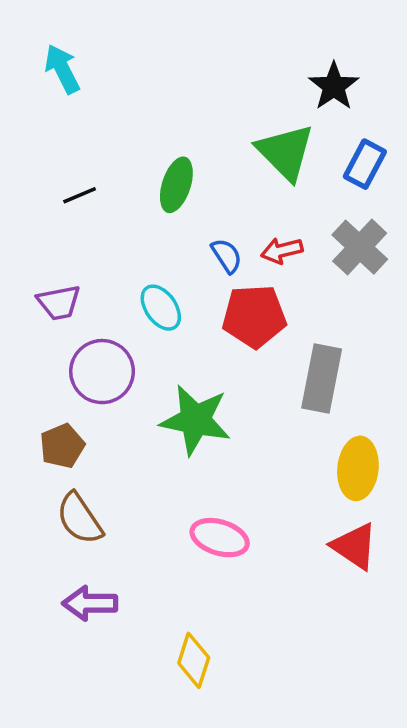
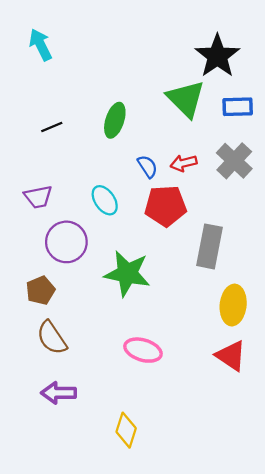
black star: (334, 86) -> (217, 56), size x1.4
blue rectangle: (365, 164) -> (238, 107), turned 60

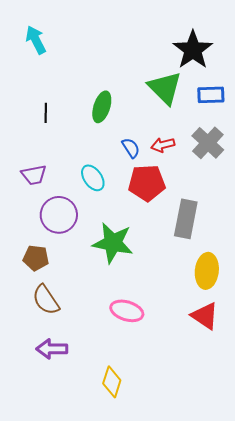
black line: (52, 127) -> (46, 113), turned -66
brown pentagon: (40, 290) -> (36, 258), turned 30

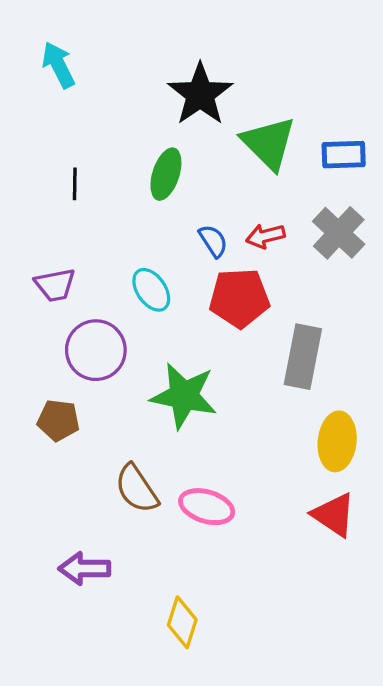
black star: (193, 50) -> (200, 94), moved
brown semicircle: (46, 300) -> (137, 489), moved

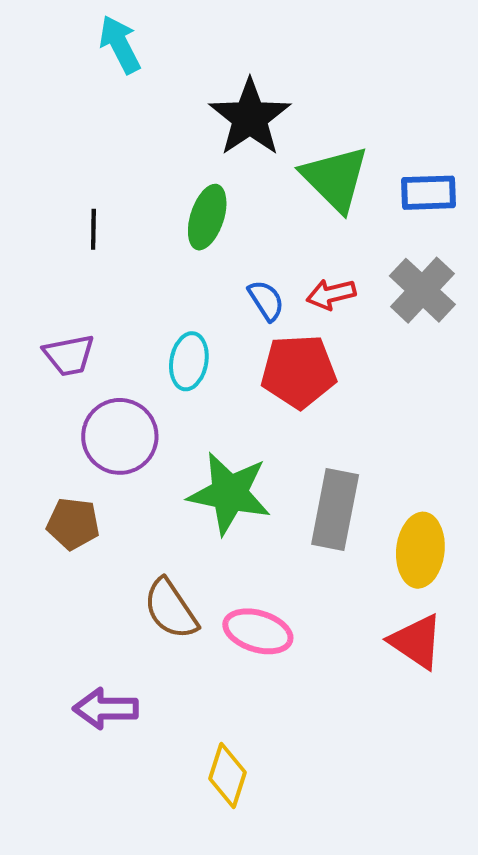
cyan arrow: (58, 65) -> (120, 44), moved
cyan ellipse: (151, 290) -> (189, 361), turned 45
gray rectangle: (303, 357) -> (335, 510), moved

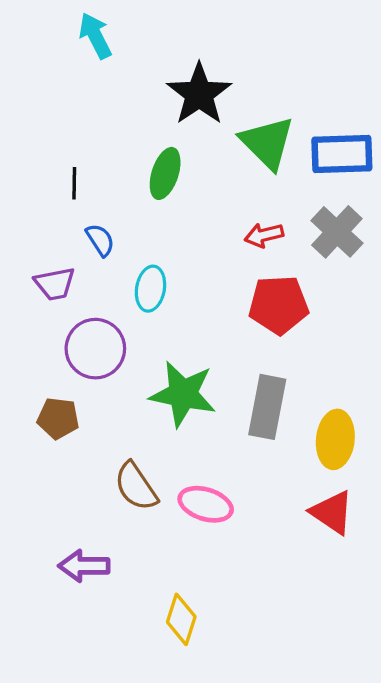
blue rectangle: (429, 193) -> (342, 154), size x1.4
blue semicircle: (266, 300) -> (100, 240), moved
red pentagon: (299, 371) -> (279, 305), moved

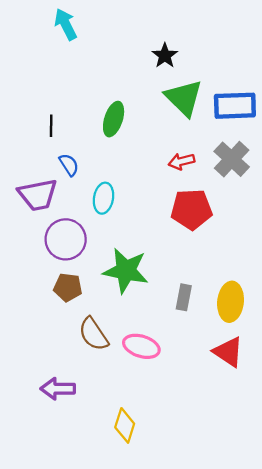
black star: (199, 94) -> (165, 56), moved, size x0.6
purple trapezoid: (55, 284) -> (38, 195), size x1.4
gray rectangle: (267, 407) -> (184, 297), moved, size x0.6
brown pentagon: (58, 418) -> (68, 287), moved

